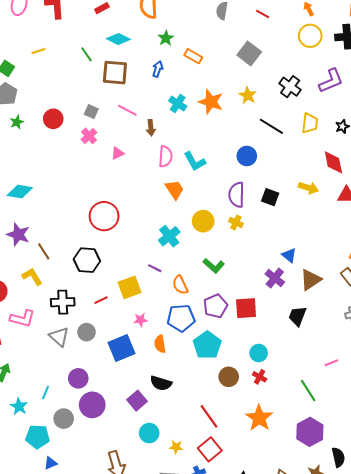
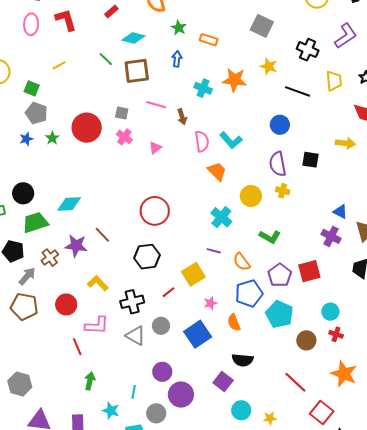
red circle: (53, 119) -> (87, 128), size x1.5
brown line: (44, 251) -> (102, 235), moved
red square: (210, 449) -> (322, 413), moved

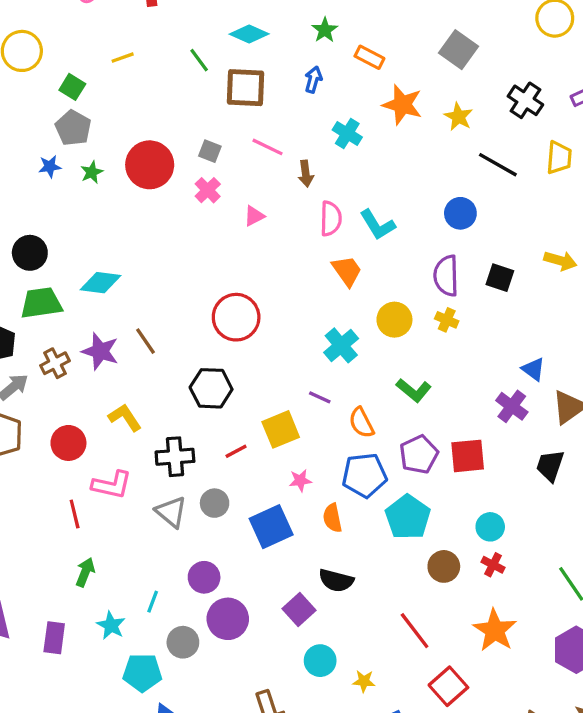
orange star: (235, 80) -> (402, 105), moved

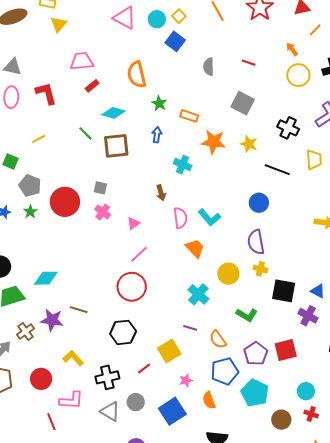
gray pentagon: (73, 128) -> (30, 186), moved
pink line: (267, 147) -> (139, 254), moved, turned -60
black square: (500, 278) -> (284, 291), moved, size x1.4
brown line: (145, 341) -> (79, 310), turned -30

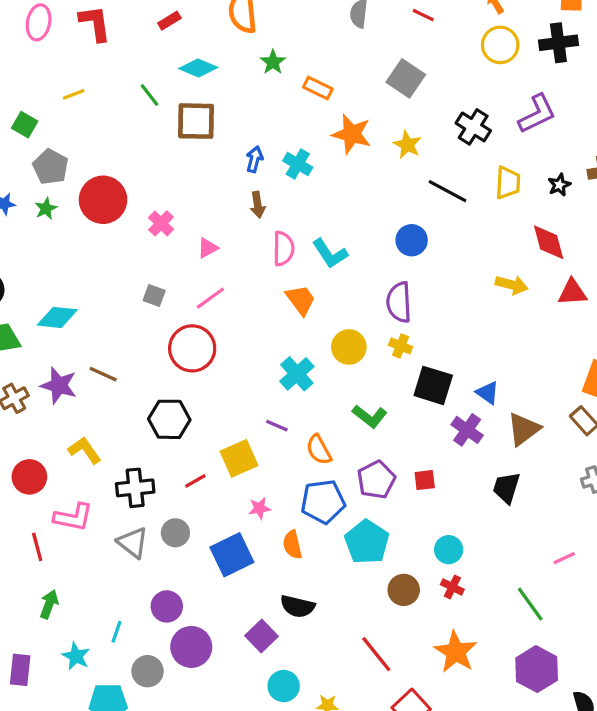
blue arrow: (157, 135) -> (255, 159), moved
gray square: (100, 188) -> (154, 296), moved
red square: (286, 350) -> (425, 480), size x0.6

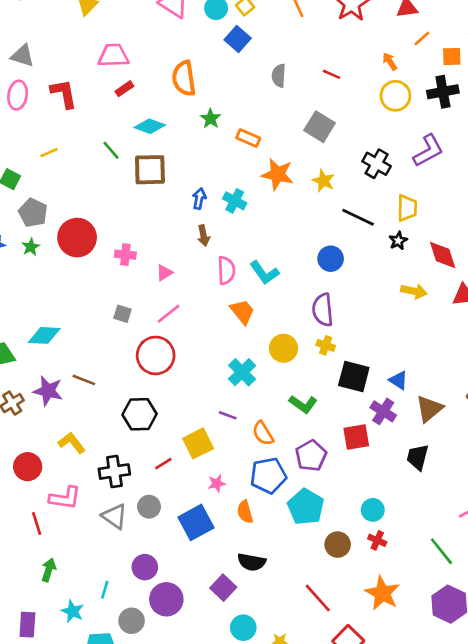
black star: (559, 185) -> (398, 241), moved
pink cross: (161, 223) -> (125, 255), turned -36
red square: (425, 480) -> (356, 437), moved, size x1.5

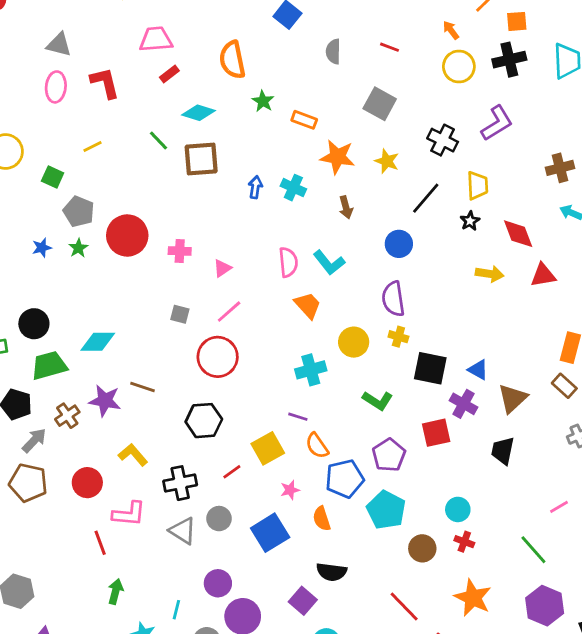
black line: (358, 217) -> (426, 198), turned -72
brown arrow: (204, 236) -> (346, 207), moved
cyan cross: (242, 372) -> (311, 370), turned 32
orange semicircle: (263, 433) -> (317, 446), moved

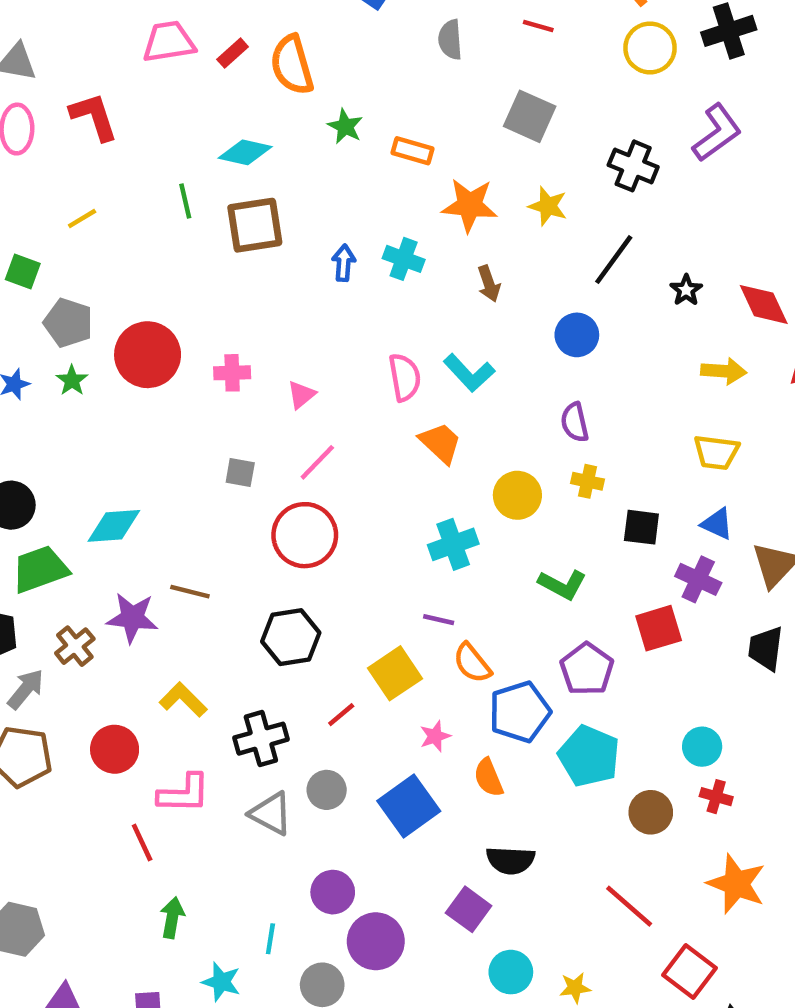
red rectangle: (169, 74) -> (233, 53), moved
green line: (158, 140) -> (185, 201), turned 35
yellow trapezoid: (477, 186) -> (716, 452), moved, turned 104
purple semicircle: (393, 299) -> (575, 422), size x0.7
black square: (430, 368) -> (641, 527), size x0.7

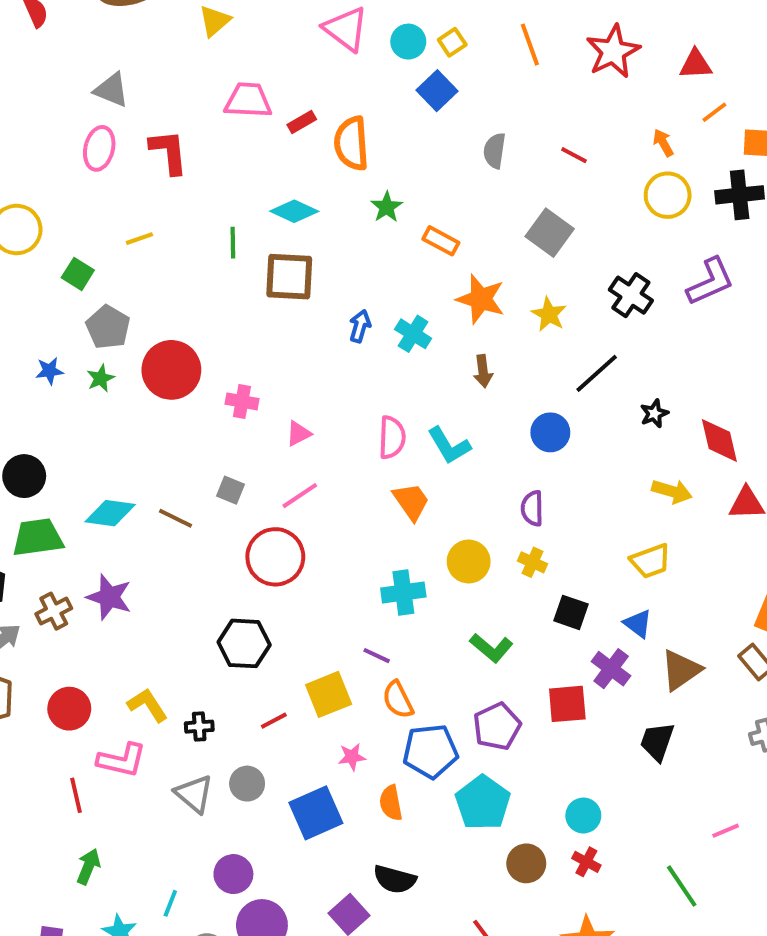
yellow trapezoid: (716, 452) -> (650, 561), turned -39
brown line: (190, 592) -> (176, 518), moved
yellow L-shape: (183, 700) -> (148, 705), moved
black cross: (261, 739) -> (199, 727), size x0.6

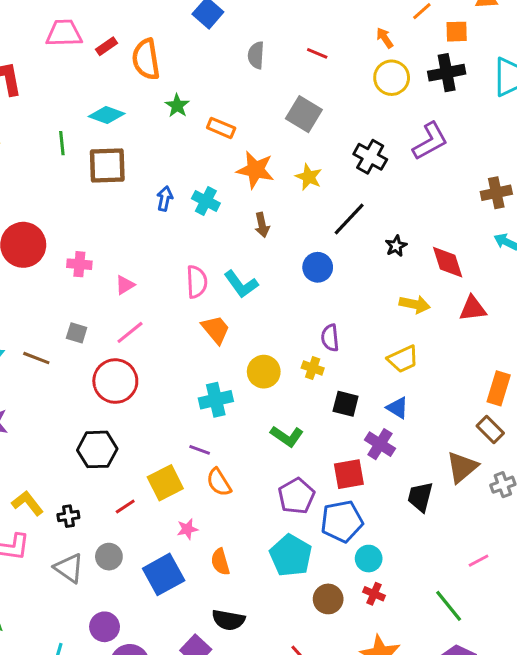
purple semicircle: (532, 508) -> (330, 338), moved
brown triangle: (681, 670) -> (462, 467), moved
blue pentagon: (430, 751) -> (342, 521), moved

